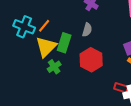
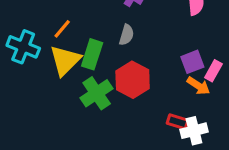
cyan cross: (24, 27) -> (23, 47), moved
green cross: (54, 67) -> (97, 93), moved, size x1.5

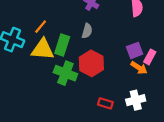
yellow triangle: (65, 60) -> (43, 49), turned 50
green cross: (97, 93) -> (65, 73), turned -35
red rectangle: (177, 122) -> (105, 103), moved

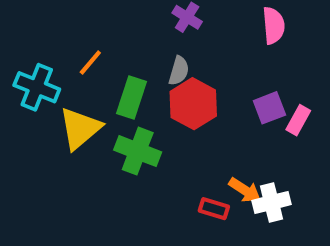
yellow triangle: (43, 49) -> (80, 128), moved, turned -45
red hexagon: (91, 63) -> (193, 104), moved
orange arrow: (139, 68) -> (245, 190), moved

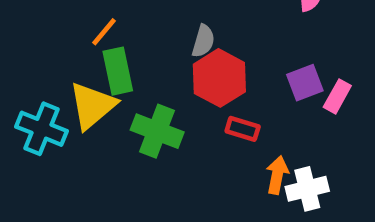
cyan cross: (37, 87) -> (42, 129), moved
green rectangle: (132, 98) -> (118, 71), moved, turned -30
orange arrow: (245, 190) -> (277, 175), turned -112
red rectangle: (214, 209) -> (243, 129), moved

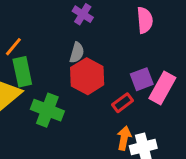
pink rectangle: (337, 96) -> (162, 88), size x1.5
red rectangle: (243, 129) -> (123, 103), moved, turned -54

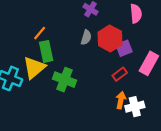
red hexagon: (87, 76) -> (110, 38), moved
purple square: (142, 79) -> (124, 48), moved

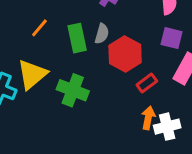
red hexagon: (110, 38) -> (125, 54), moved
purple square: (124, 48) -> (171, 38), moved, turned 35
green rectangle: (46, 51) -> (77, 38), moved

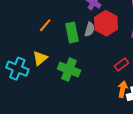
red hexagon: (125, 54) -> (106, 23), moved
yellow triangle: (32, 74) -> (40, 58), size x0.7

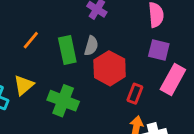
red hexagon: (106, 23) -> (110, 68), moved
red rectangle: (122, 64) -> (135, 94), turned -32

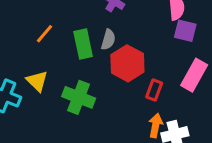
purple square: (159, 50) -> (185, 31), moved
yellow triangle: (24, 85) -> (37, 81), turned -35

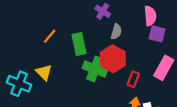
gray semicircle: (108, 40) -> (116, 32), moved
green cross: (79, 97) -> (95, 69), moved

